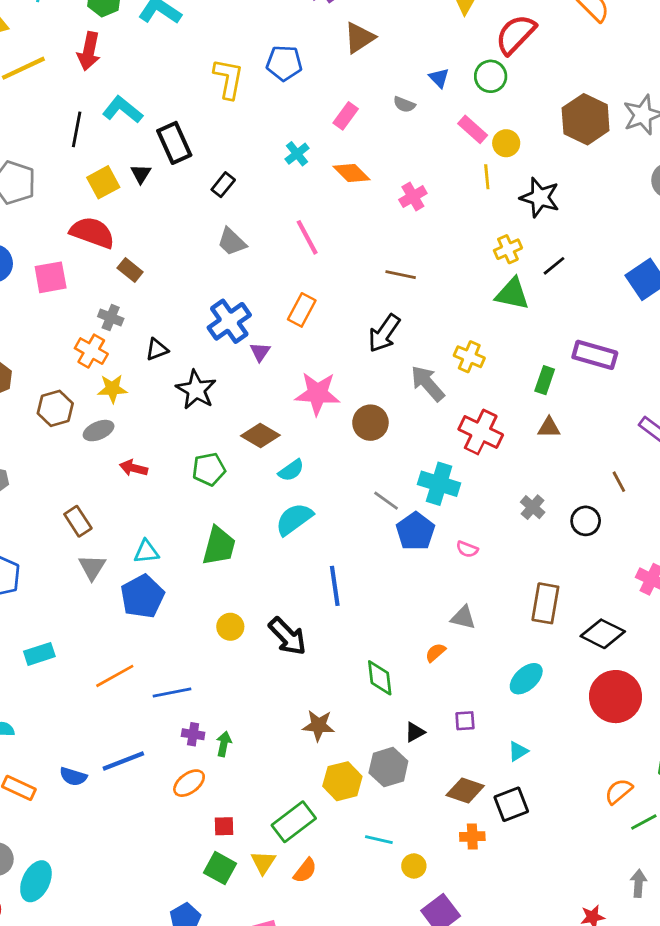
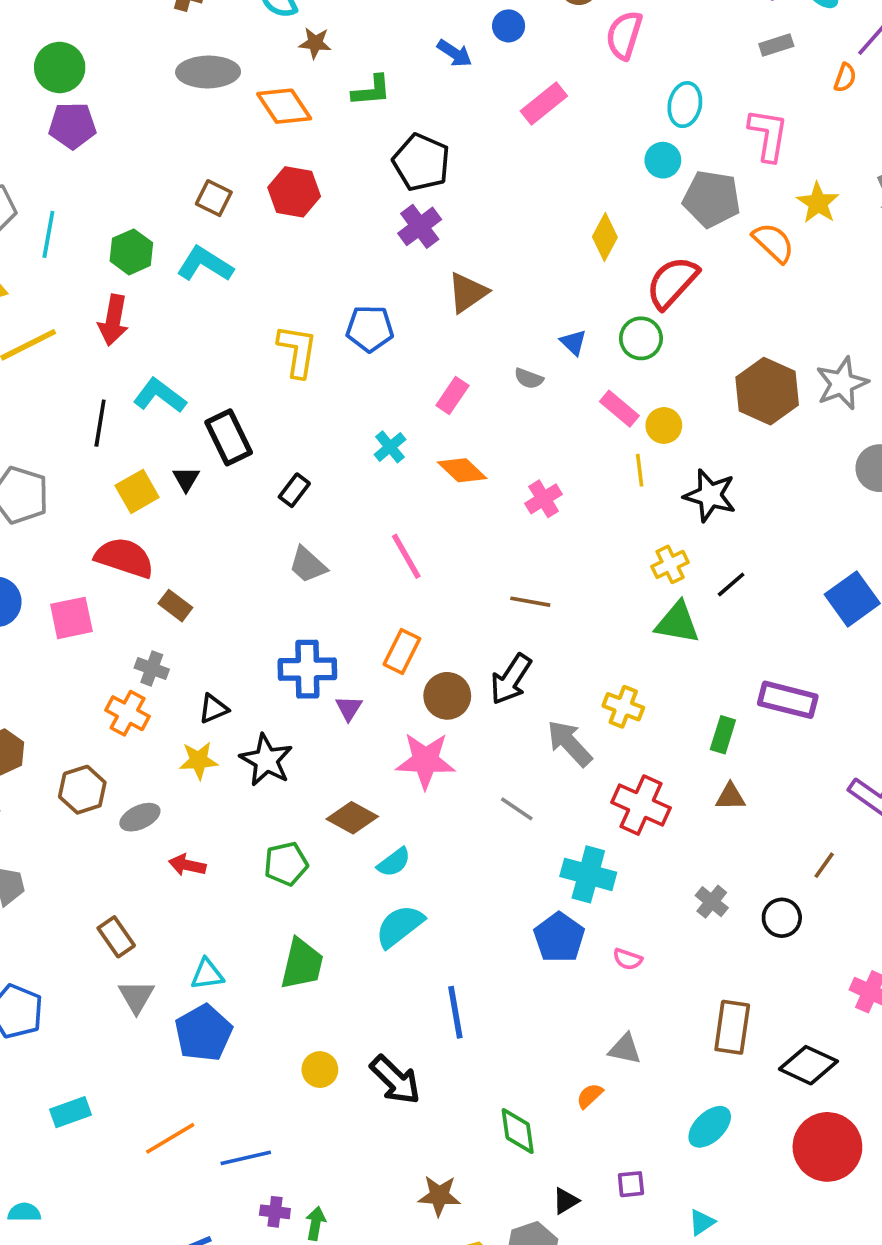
blue cross: (229, 321) -> (307, 669), turned 36
yellow star: (112, 389) -> (199, 760), moved
brown circle: (370, 423) -> (447, 696), moved
brown line: (619, 482) -> (824, 865), turned 65
gray line: (386, 501) -> (517, 809), moved

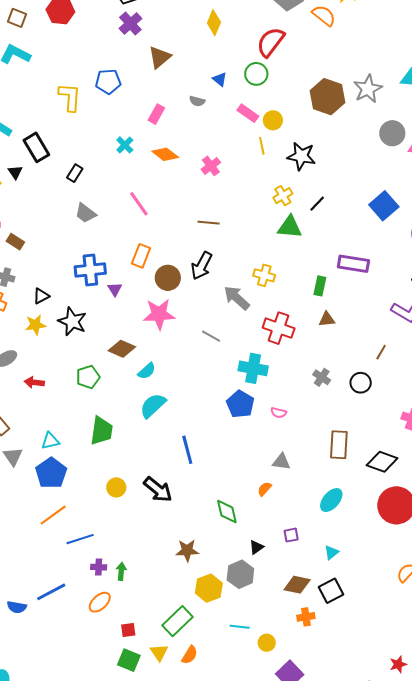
yellow diamond: (605, 237) -> (214, 23), moved
orange line: (170, 1138) -> (53, 515), moved

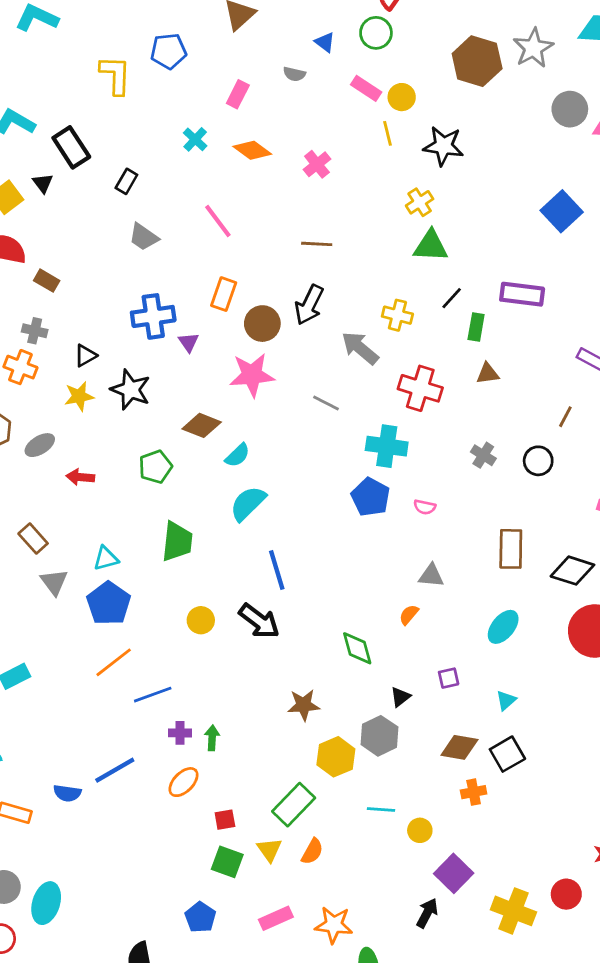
black line: (317, 204) -> (452, 298), moved
blue line: (187, 450) -> (277, 570), moved

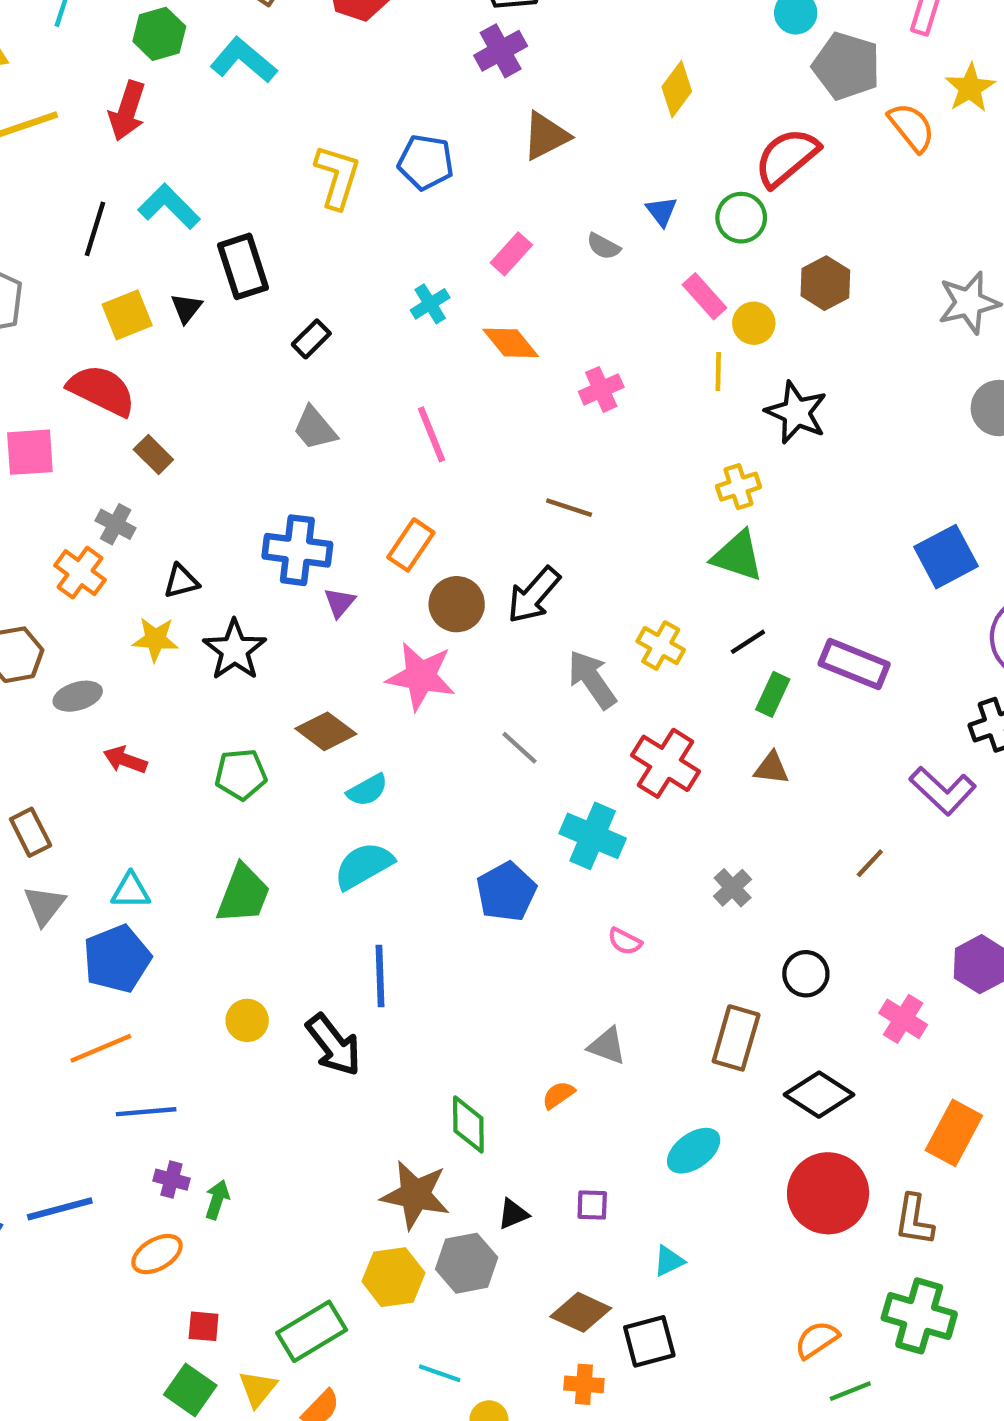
brown hexagon: (477, 61) -> (825, 283), moved, size x0.7
black circle: (538, 461) -> (806, 974), moved
blue pentagon: (370, 497) -> (506, 892), moved
brown star: (304, 705) -> (415, 1195), moved, size x1.4

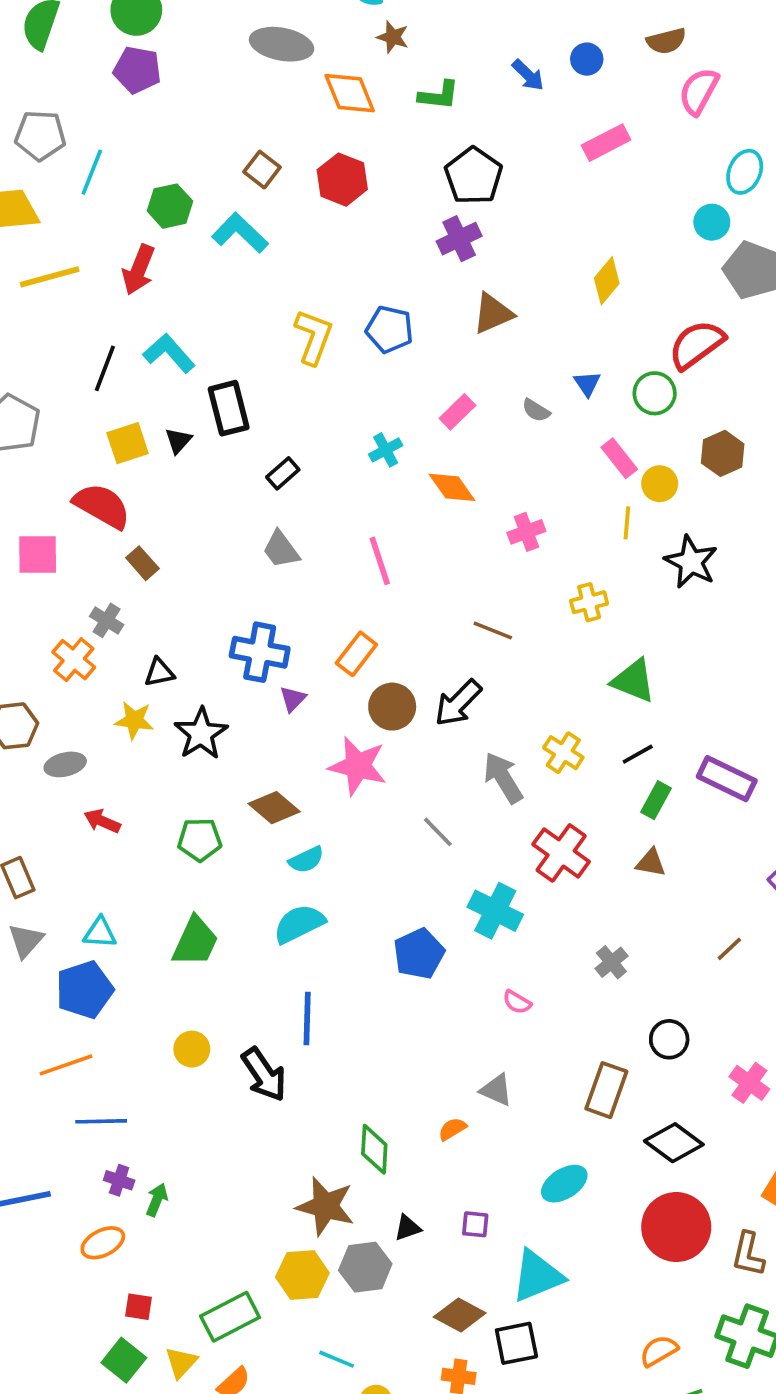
yellow cross: (739, 487) -> (589, 602), moved
cyan triangle: (669, 1261) -> (537, 1276), size x2.0

